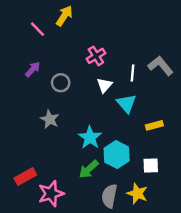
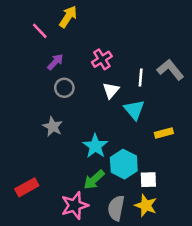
purple arrow: (33, 69) -> (55, 62), moved
white square: (151, 166) -> (148, 180), moved
pink star: (51, 194) -> (75, 205), moved

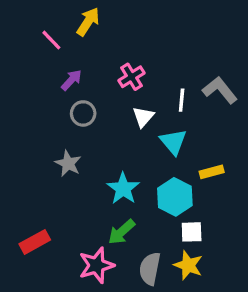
cyan hexagon: (124, 164) -> (175, 197), moved

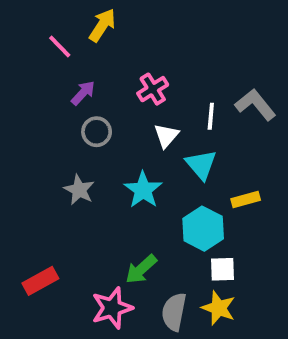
cyan star: (123, 189) -> (143, 190), moved

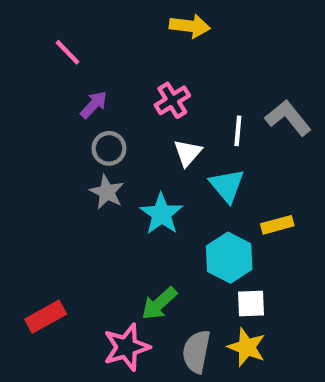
yellow arrow: (102, 25) -> (190, 26), moved, turned 64
gray star: (79, 190) -> (107, 192), moved

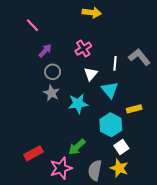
cyan star: (161, 214) -> (78, 104), turned 30
white square: (251, 303) -> (121, 147), turned -32
red rectangle: (46, 317) -> (34, 153), moved

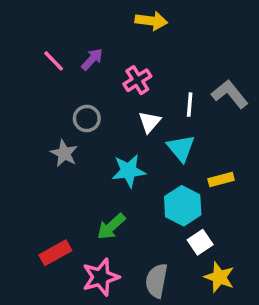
pink line: (32, 25) -> (54, 61), moved
purple arrow: (45, 51) -> (92, 59), moved
gray star: (52, 93) -> (64, 153), moved
green arrow: (77, 147) -> (111, 227), moved
yellow star: (119, 168) -> (219, 277), moved

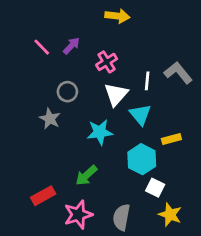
white triangle: (150, 122) -> (116, 94), size x1.4
white square: (200, 242) -> (155, 188), turned -30

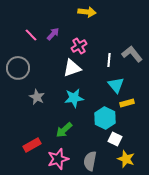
gray circle: (67, 92) -> (18, 68), moved, size x1.5
white triangle: (116, 94) -> (72, 68), moved, turned 30
cyan triangle: (140, 115) -> (116, 85), moved
gray star: (50, 119) -> (37, 97), moved

